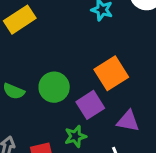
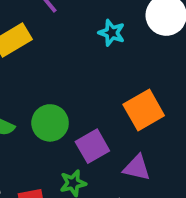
orange square: (111, 73) -> (144, 110), moved

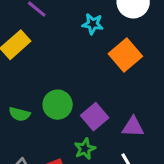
orange square: (144, 110) -> (125, 55), moved

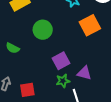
green circle: (58, 105) -> (43, 30), moved
green star: (85, 149) -> (63, 81), moved

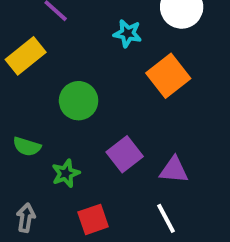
green star: (63, 81) -> (66, 173), moved
red square: (27, 90) -> (93, 219), moved

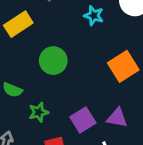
orange square: (168, 76) -> (123, 66), moved
purple square: (125, 154) -> (83, 120), moved

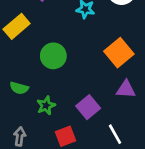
purple triangle: (117, 118) -> (126, 89), moved

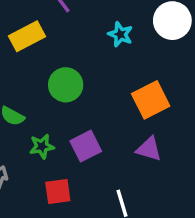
purple square: (88, 107) -> (86, 146), moved

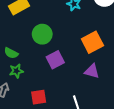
green star: (42, 146) -> (16, 71), moved
purple square: (86, 146) -> (55, 60), moved

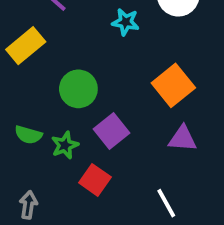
green star: (16, 71) -> (65, 145), moved
red square: (39, 97) -> (95, 180), moved, turned -35

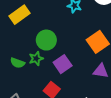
green star: (65, 145) -> (36, 59), moved

